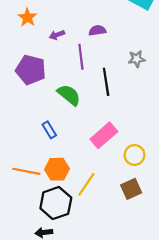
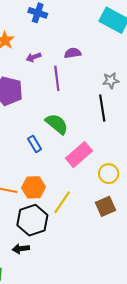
black line: (106, 82) -> (102, 108), moved
green semicircle: (69, 95) -> (57, 124), moved
blue rectangle: (49, 130) -> (35, 144), moved

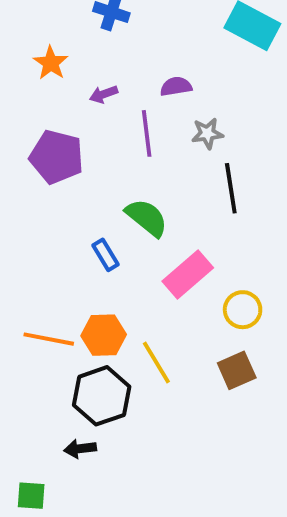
gray star: (111, 81) -> (207, 133), moved
yellow line: (62, 202) -> (156, 363), turned -65

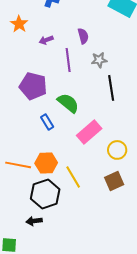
purple semicircle: (176, 86) -> (83, 36), turned 84
purple pentagon: (57, 157) -> (33, 86), moved

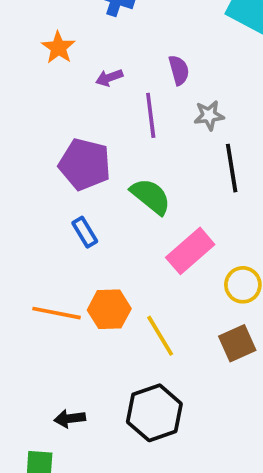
blue rectangle: (47, 122) -> (85, 232), moved
black hexagon: (45, 194) -> (154, 413), moved
black arrow: (34, 221) -> (70, 418), moved

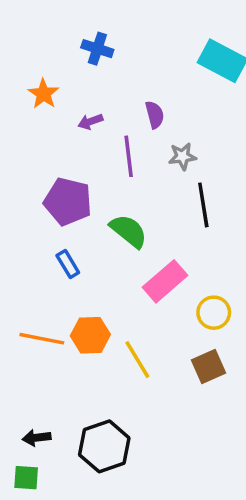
black hexagon: (154, 413) -> (104, 446), moved
black arrow: (70, 418) -> (37, 438), moved

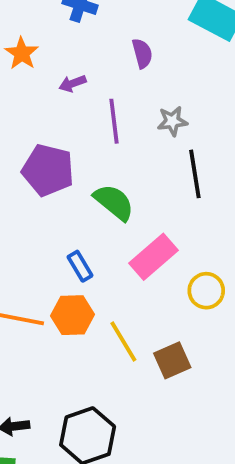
purple semicircle: (155, 115) -> (142, 53), moved
blue rectangle: (68, 264) -> (80, 266), moved
brown square: (209, 366) -> (172, 360), moved

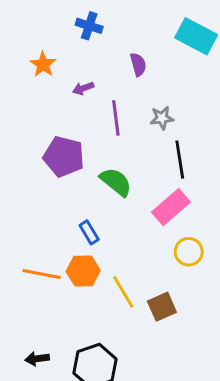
pink rectangle: (153, 257) -> (171, 207), moved

